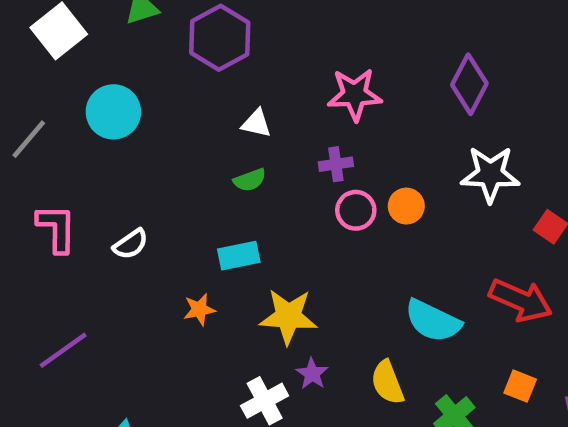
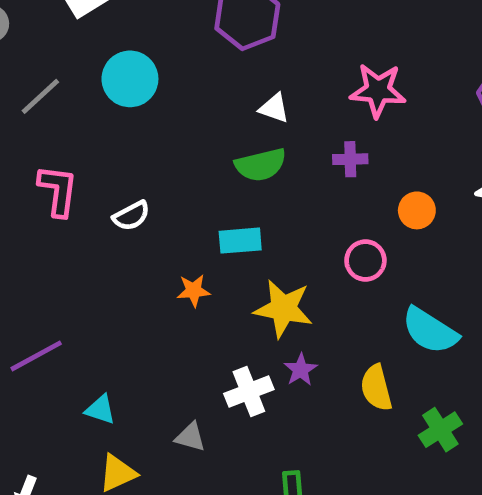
green semicircle: (250, 180) -> (261, 165), size x1.5
pink circle: (356, 210) -> (365, 260), moved
purple line: (63, 350) -> (36, 356), moved

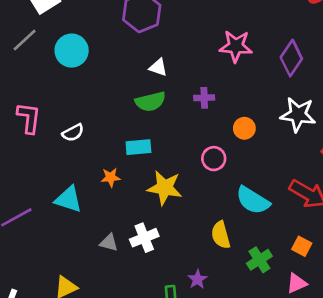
pink star: (378, 90) -> (236, 46), moved
gray line: (40, 96) -> (25, 40), moved
purple star: (301, 370) -> (197, 279), moved
cyan triangle: (100, 410) -> (68, 199), moved, size x1.5
gray triangle: (190, 437) -> (109, 243), moved

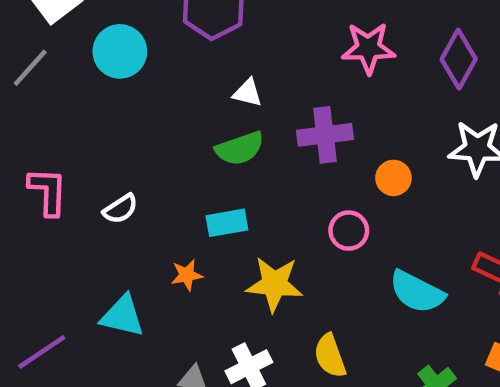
cyan circle: (72, 51) -> (120, 51), moved
purple cross: (204, 98) -> (325, 135), size x1.6
yellow semicircle: (221, 235) -> (330, 356), moved

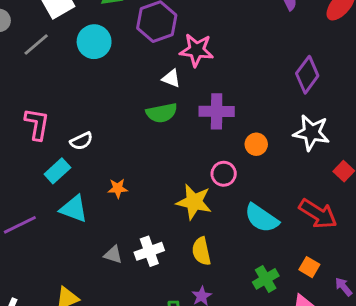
pink star: (368, 48) -> (197, 50), moved
cyan rectangle: (227, 223) -> (57, 171), moved, turned -40
yellow star: (274, 284) -> (194, 202), moved

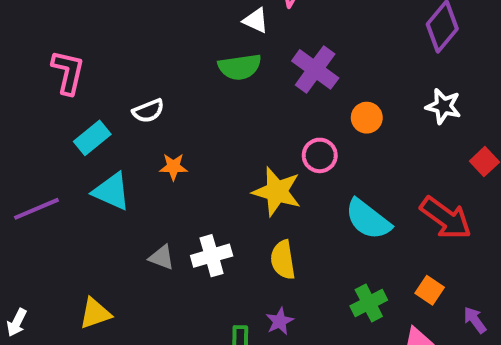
purple cross: (217, 111) -> (315, 69), turned 32
white star: (311, 133) -> (443, 106), size x0.7
white semicircle: (81, 141) -> (148, 111), moved

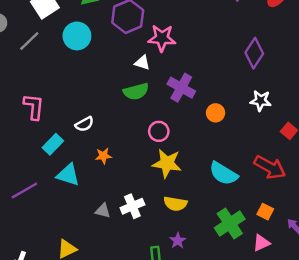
pink circle: (320, 155) -> (159, 131), moved
yellow semicircle: (283, 260) -> (175, 204), turned -65
green cross: (369, 303) -> (230, 223), size x1.4

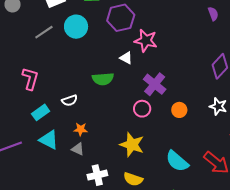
gray line: (29, 41) -> (44, 32), moved
green semicircle: (136, 91) -> (103, 79), moved
pink circle: (159, 131) -> (142, 109), moved
gray triangle: (103, 211) -> (78, 149), moved

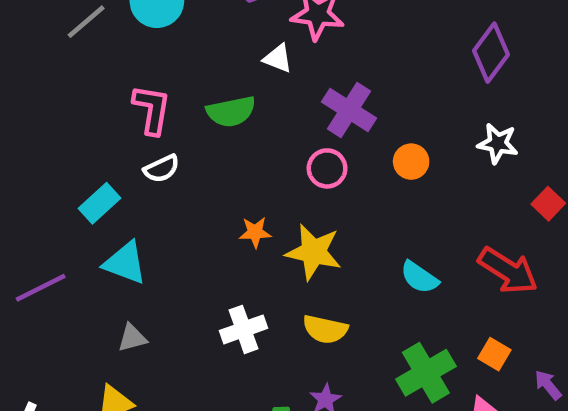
pink L-shape: (30, 79) -> (152, 109), moved
orange star: (81, 129) -> (255, 232), moved
gray triangle: (78, 149) -> (132, 338), moved, turned -32
cyan semicircle: (177, 161) -> (419, 277), size x0.7

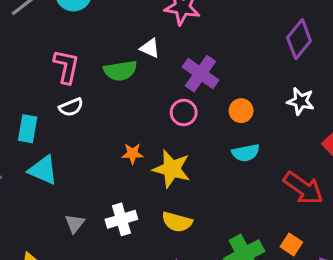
white triangle: (278, 58) -> (150, 48), moved
cyan rectangle: (99, 203) -> (28, 129), turned -40
cyan semicircle: (419, 277) -> (246, 153), moved, turned -48
gray triangle: (132, 338) -> (75, 224), moved, turned -40

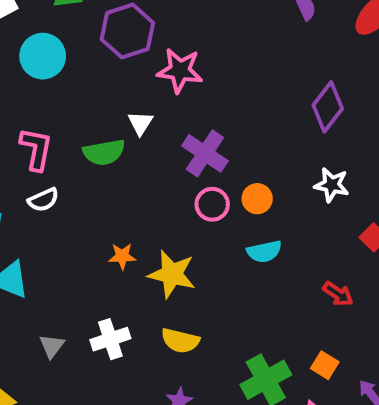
white triangle: (150, 48) -> (140, 123), turned 40
pink circle: (184, 113) -> (212, 204), moved
red arrow: (303, 188) -> (338, 294), size x0.6

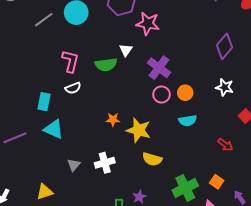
yellow semicircle: (180, 341) -> (152, 159), moved

